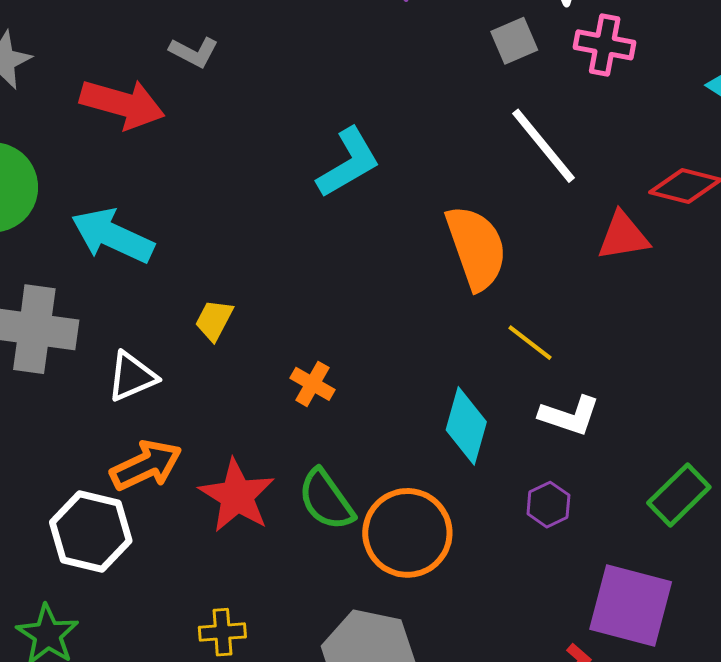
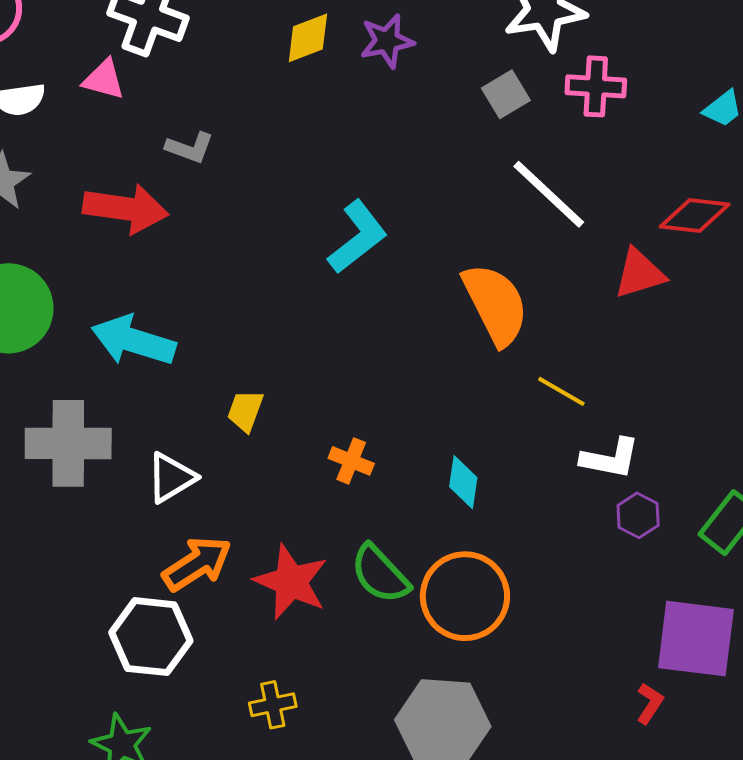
cyan diamond: (466, 426) -> (463, 482), moved, size x0.7
purple hexagon: (548, 505) -> (638, 515), moved
yellow cross: (222, 632) -> (273, 705), moved

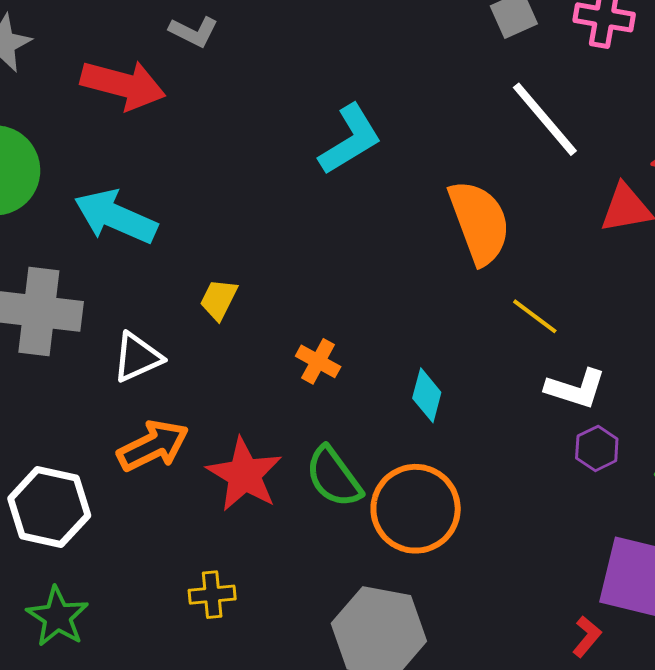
white hexagon: (151, 637) -> (49, 507), moved

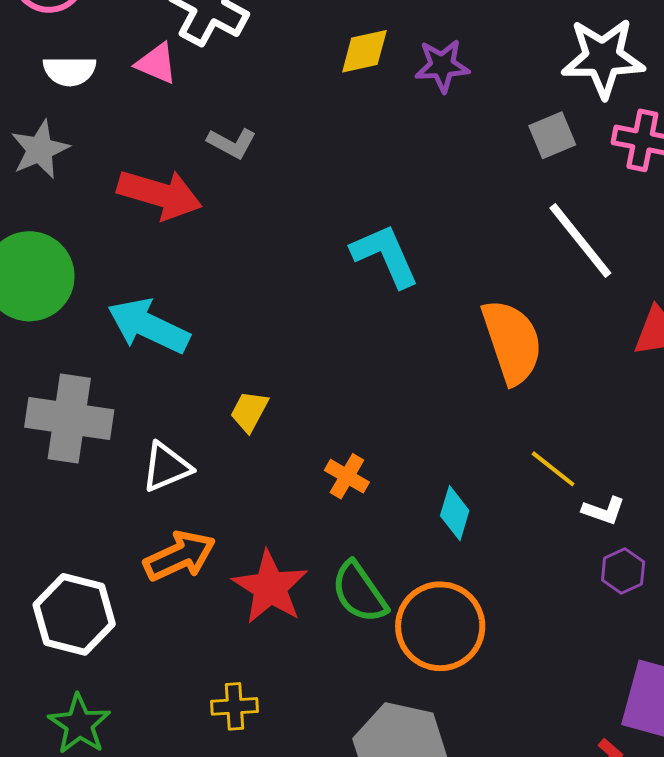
cyan L-shape: (350, 140) -> (385, 255), turned -84
yellow line: (535, 316) -> (553, 469), moved
white L-shape: (576, 389) -> (604, 511), size x0.7

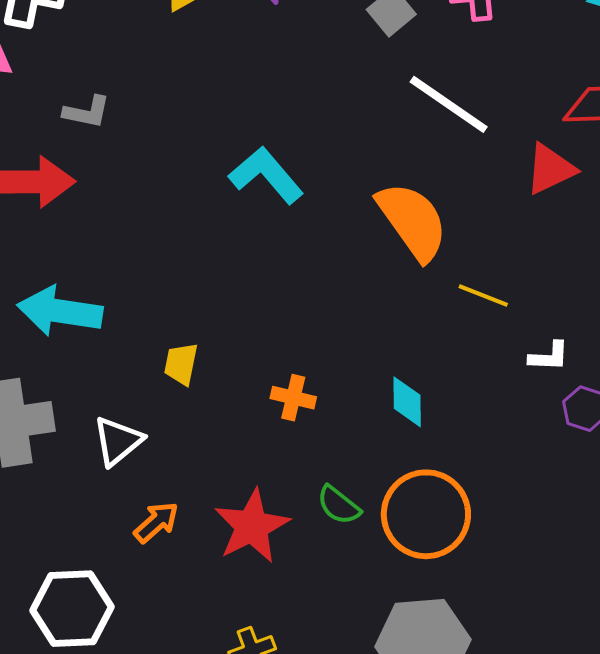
yellow line: (553, 469) -> (483, 295), moved
orange arrow: (180, 556) -> (156, 522), size x0.7
red star: (270, 587) -> (252, 526), turned 30
green semicircle: (359, 592) -> (339, 505), size x0.7

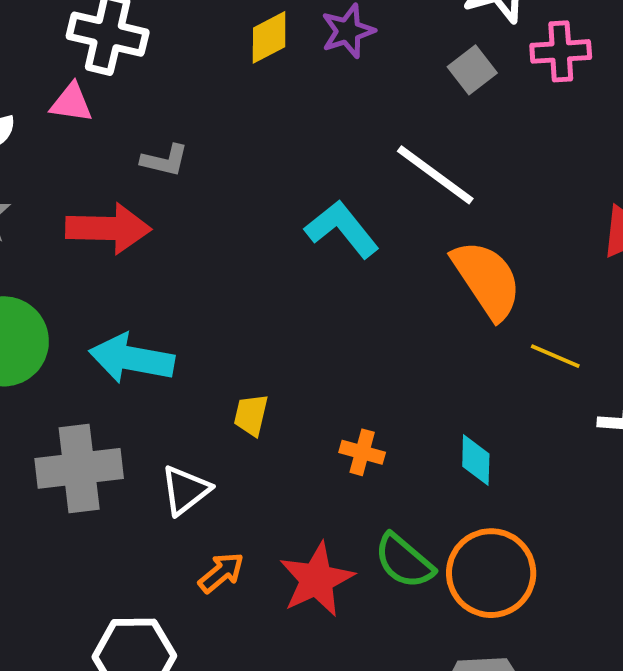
white line: (449, 104) -> (435, 175), moved
green semicircle: (339, 505) -> (404, 561), size x1.4

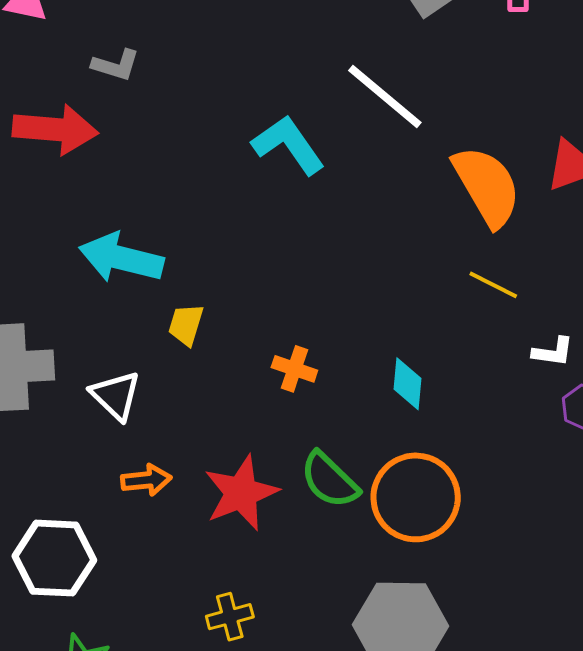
orange semicircle: (487, 280) -> (487, 186), moved
cyan arrow: (132, 359) -> (121, 258), moved
white triangle: (185, 490) -> (116, 396), turned -42
orange arrow: (221, 573) -> (146, 480), turned 30

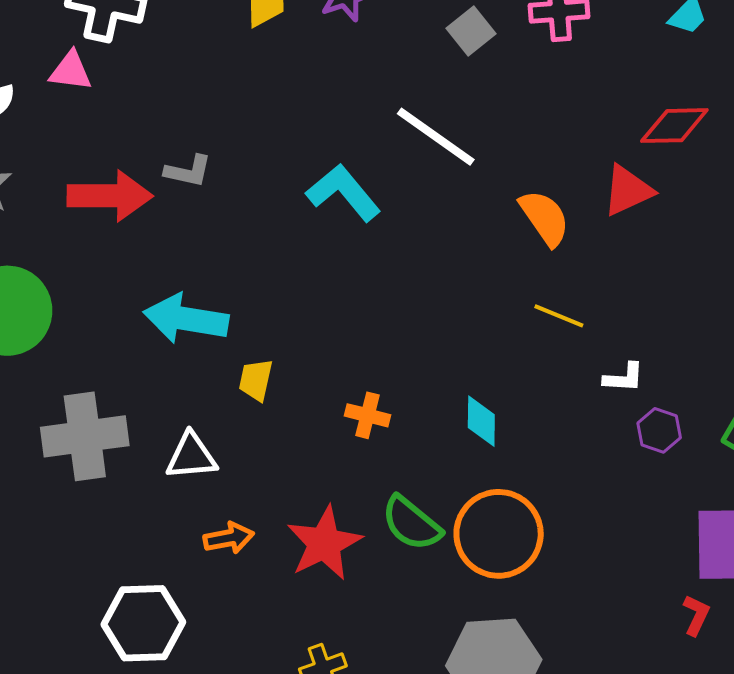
gray L-shape: (116, 65) -> (188, 171), moved
orange semicircle: (487, 186) -> (545, 218), size x0.7
white triangle: (116, 396) -> (191, 456), turned -44

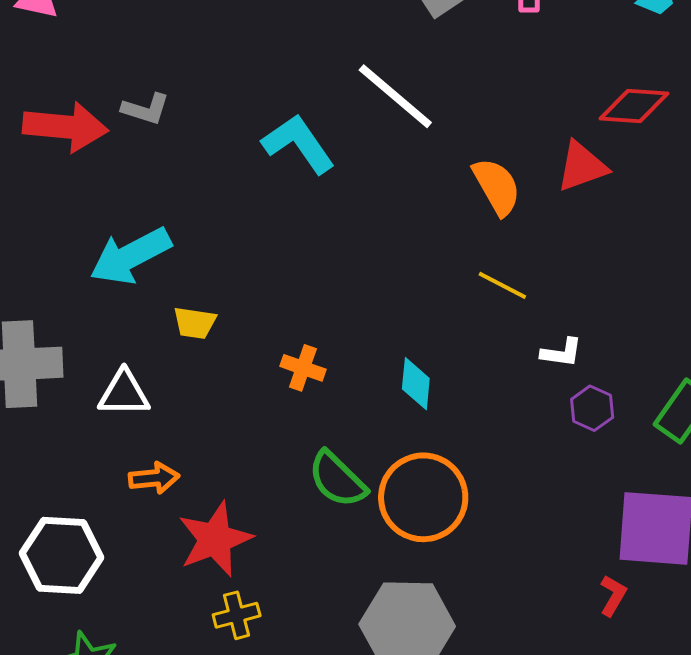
cyan arrow: (186, 319) -> (131, 256), turned -42
yellow trapezoid: (256, 380) -> (195, 323), turned -99
red star: (324, 543) -> (215, 539), moved

